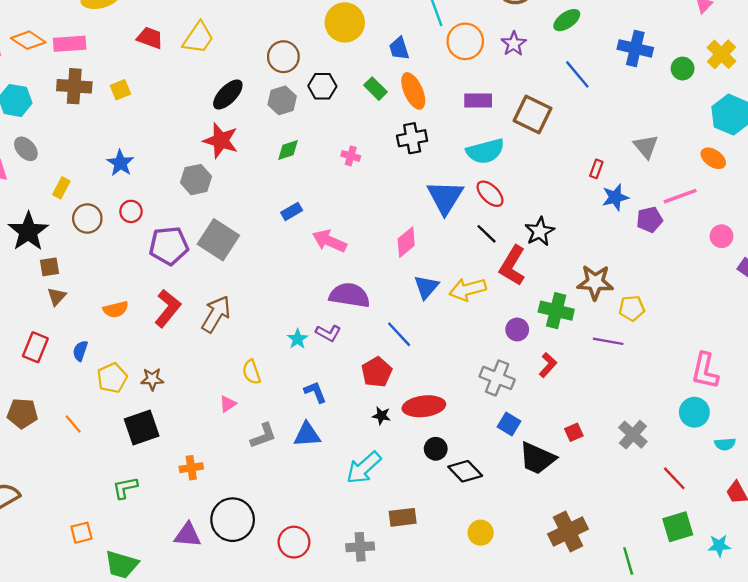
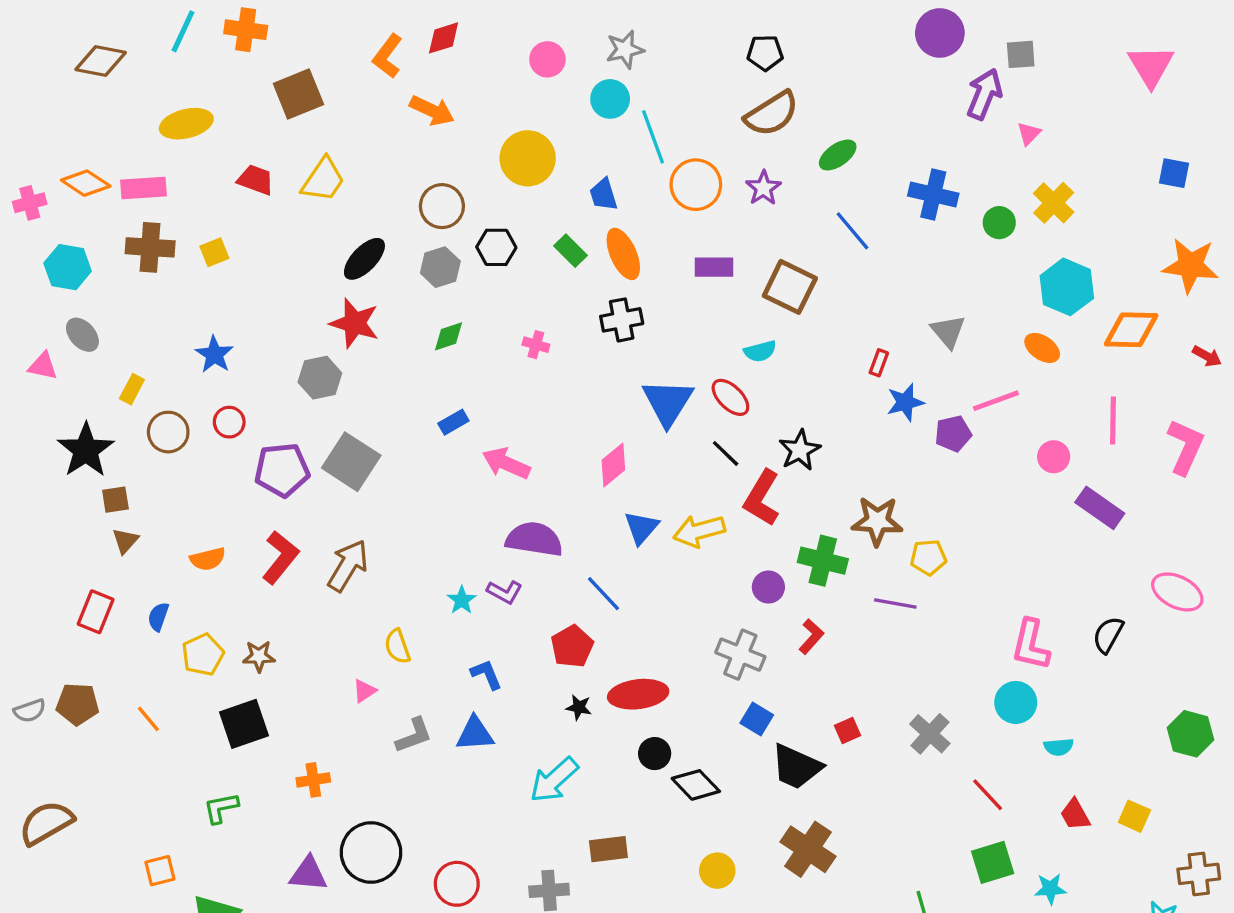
cyan semicircle: (485, 151) -> (760, 351), moved, size x0.6
brown cross: (568, 531) -> (808, 849), moved, turned -30

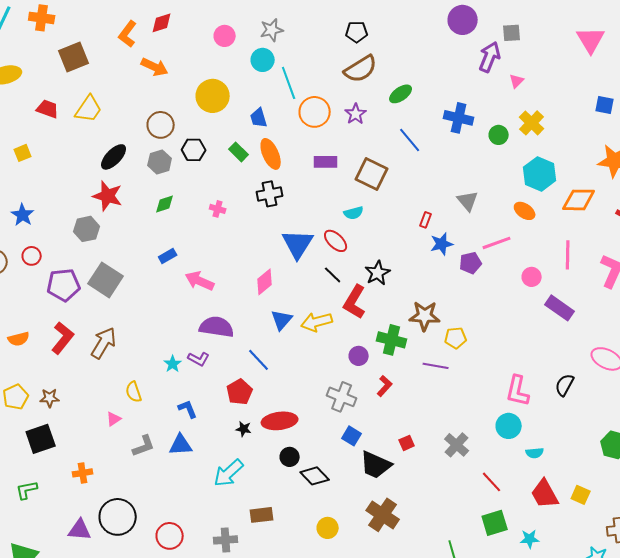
red trapezoid: (1075, 815) -> (545, 494), size x1.5

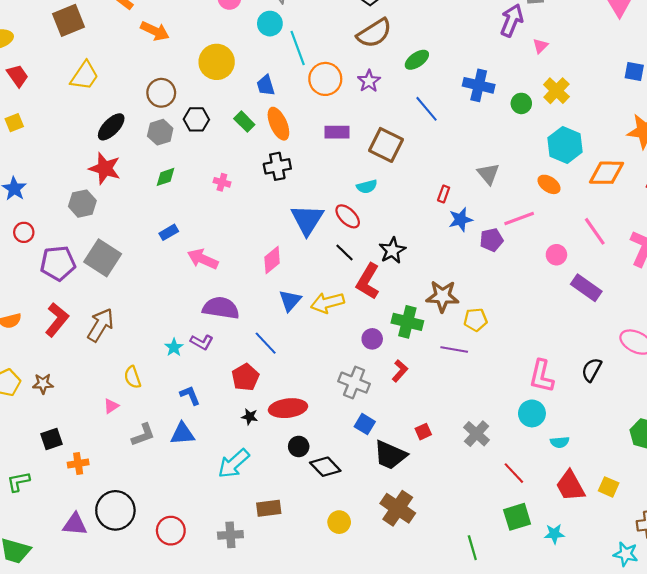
red trapezoid: (48, 109) -> (17, 76), moved, turned 35
pink line: (568, 255) -> (595, 231), turned -36
black square: (41, 439) -> (51, 439), moved, size x0.7

